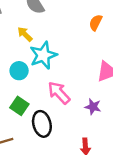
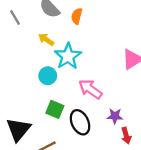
orange semicircle: (96, 23) -> (77, 16), moved
purple star: (93, 107) -> (115, 116), moved

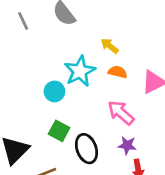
orange semicircle: (77, 16) -> (118, 72), moved, turned 84
yellow arrow: (46, 40) -> (110, 46), moved
pink arrow: (90, 89) -> (121, 113), moved

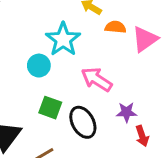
orange semicircle: (118, 72) -> (115, 27), moved
pink arrow: (121, 113) -> (97, 79), moved

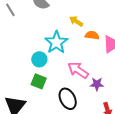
green square: (50, 108) -> (39, 81), moved
purple star: (126, 112) -> (97, 84), moved

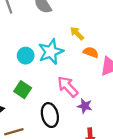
cyan circle: (39, 59) -> (26, 56), moved

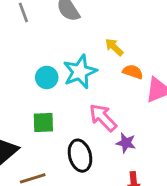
green square: (23, 90) -> (43, 123), turned -35

